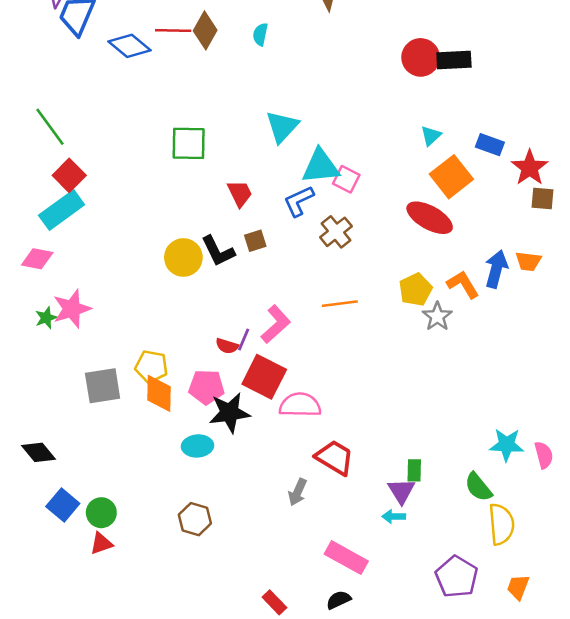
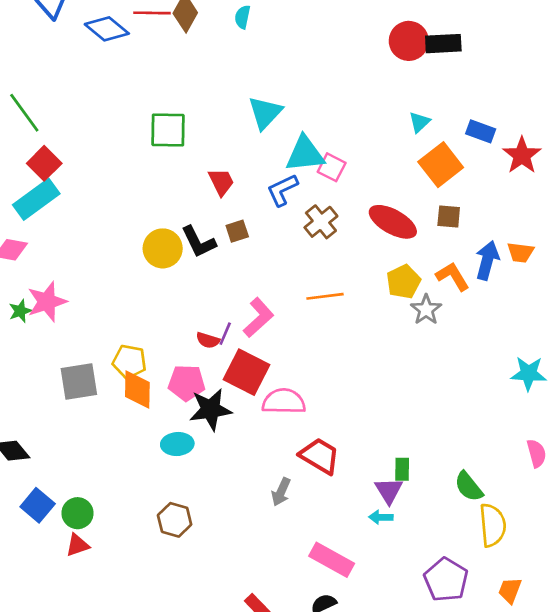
brown square: (542, 198) -> (449, 217), moved
red ellipse: (430, 218) -> (393, 222), moved
cyan star: (507, 445) -> (529, 373), moved

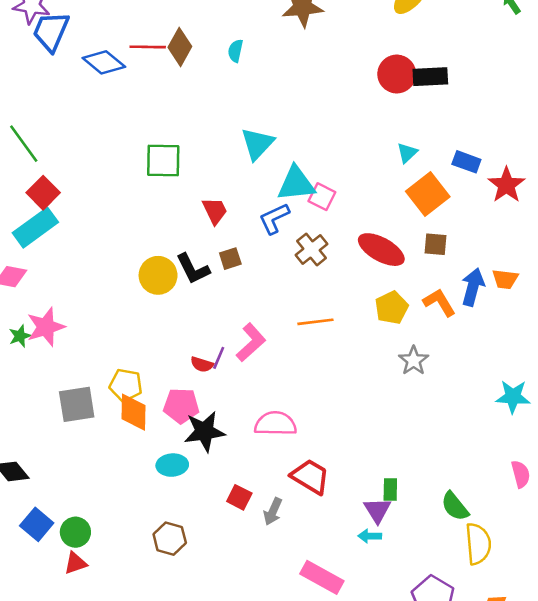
gray star: (426, 310) -> (414, 361), moved
red square: (246, 372) -> (239, 497), moved, size x0.6

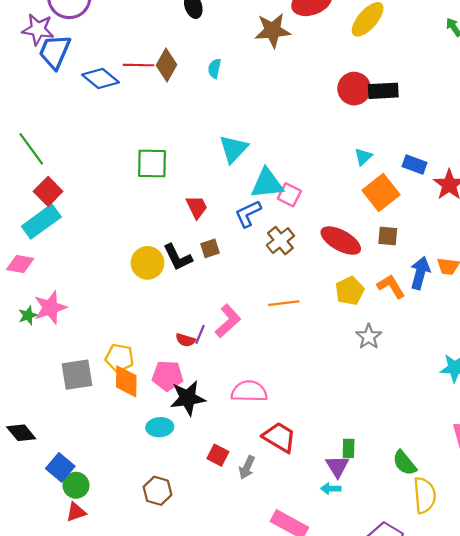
blue square: (37, 524) -> (60, 467), moved

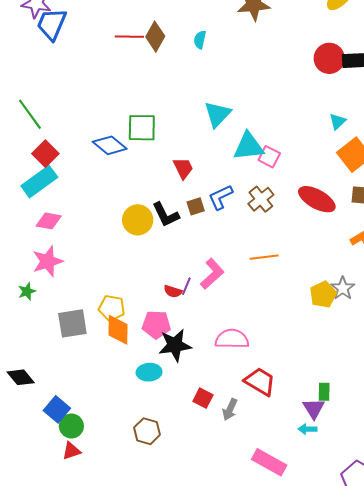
blue diamond: (101, 79) -> (110, 145), moved
blue L-shape: (248, 214) -> (221, 197), moved
pink diamond: (20, 264) -> (49, 221), moved
yellow pentagon: (350, 291) -> (323, 294), moved
green star: (28, 315) -> (27, 291), moved

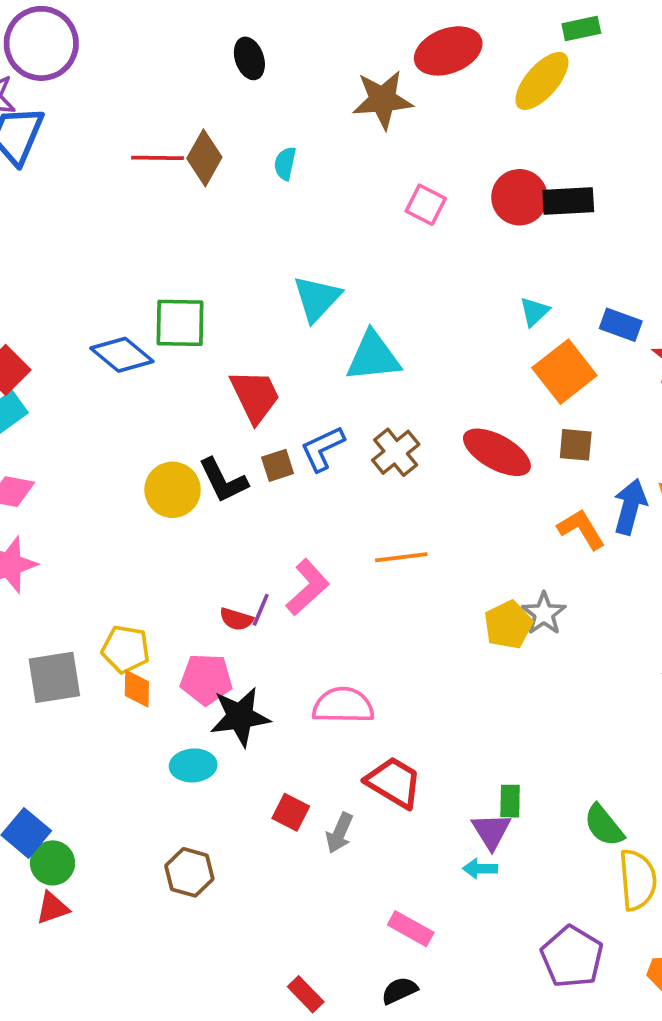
pink square: (269, 157) -> (426, 205), moved
red trapezoid: (183, 168) -> (255, 396), size x1.4
orange diamond: (118, 330) -> (137, 689), size x0.7
pink rectangle: (269, 462) -> (411, 929), size x0.7

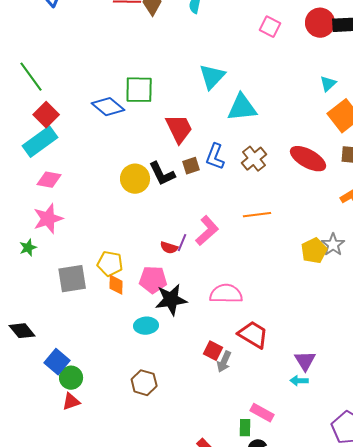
blue L-shape: (323, 449) -> (215, 157), turned -44
green rectangle: (510, 801) -> (245, 428), moved
red square: (291, 812) -> (213, 351), moved

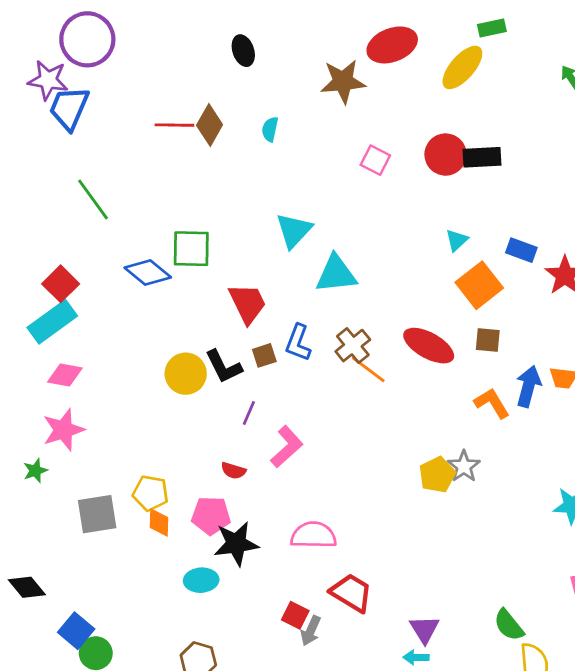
green line: (31, 77) -> (93, 199), moved
orange line: (257, 215) -> (368, 369), moved, turned 44
purple line: (182, 243) -> (249, 413), moved

